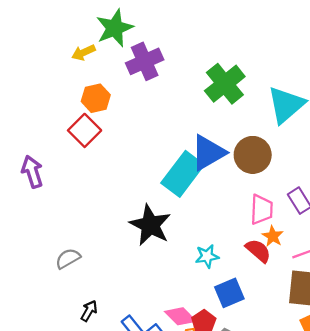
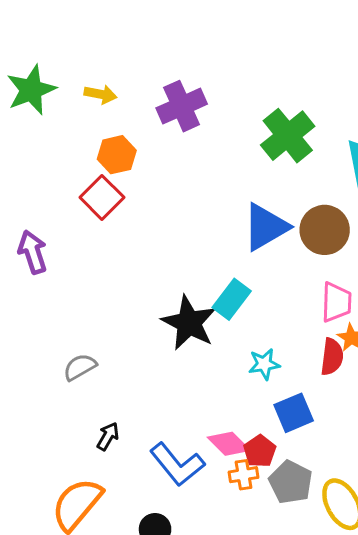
green star: (115, 28) -> (31, 90), moved
yellow arrow: (83, 53) -> (100, 94), turned -145
cyan rectangle: (183, 174) -> (232, 299), moved, size x0.7
red semicircle: (258, 251) -> (332, 357), turned 56

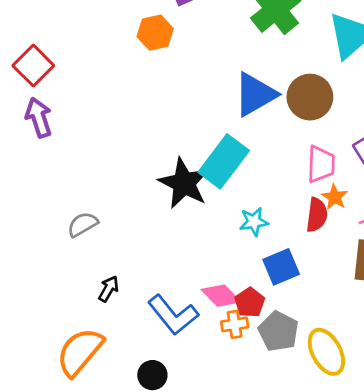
orange hexagon: (117, 155) -> (155, 33), moved
red square: (102, 197) -> (33, 66), moved
cyan rectangle: (232, 299) -> (224, 161), size x1.4

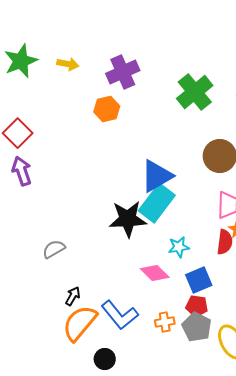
blue triangle: (255, 94) -> (157, 176), moved
black star: (184, 183) -> (128, 219), turned -30
pink diamond: (221, 296) -> (155, 273), moved
red pentagon: (250, 302) -> (197, 306), moved, turned -30
orange semicircle: (80, 352) -> (80, 323), moved

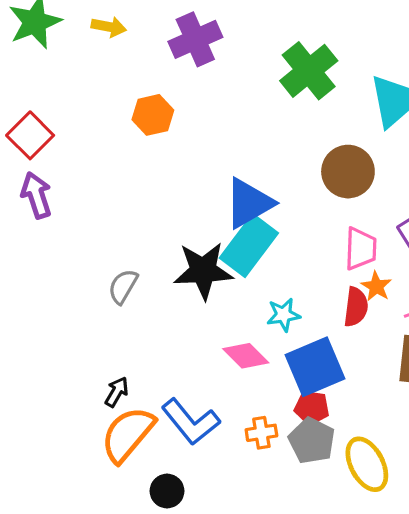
orange hexagon: (107, 109) -> (153, 115), moved
gray semicircle: (54, 249) -> (123, 286), moved, turned -30
blue square: (199, 280) -> (315, 367), size x1.4

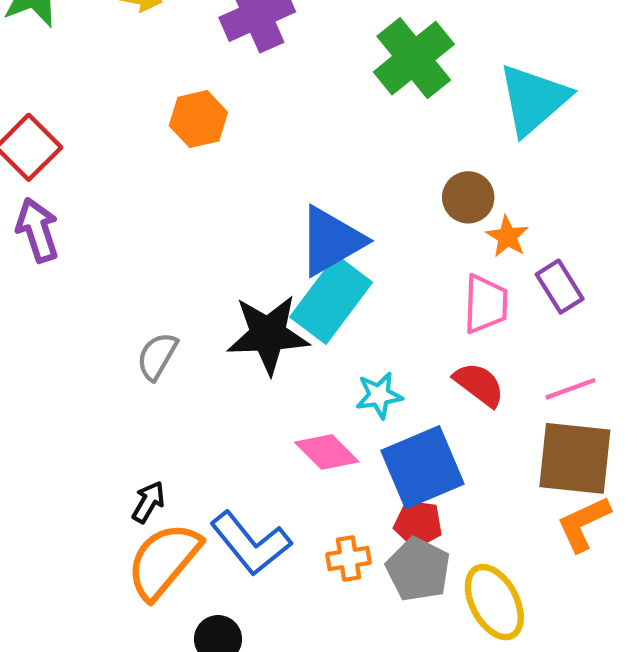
brown circle: (348, 172) -> (468, 197), size x0.7
orange star: (376, 286) -> (507, 237), moved
red semicircle: (356, 307) -> (479, 384), turned -60

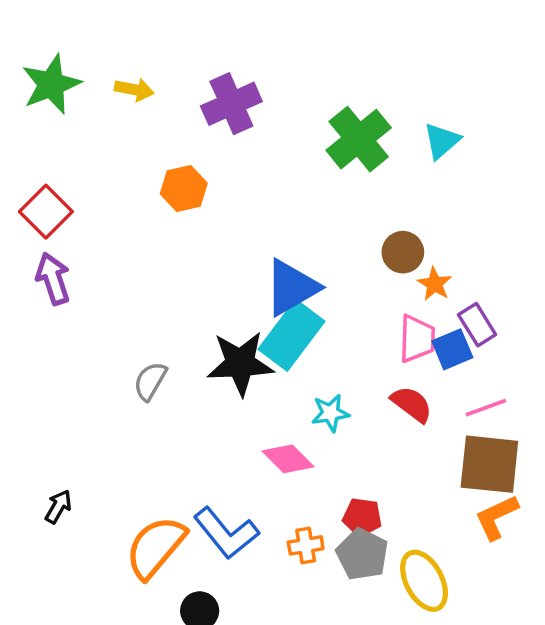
cyan triangle: (533, 99) -> (442, 141), moved, size x0.6
blue square: (423, 467) -> (452, 349), moved, size x0.6
black arrow: (148, 502) -> (58, 507), moved

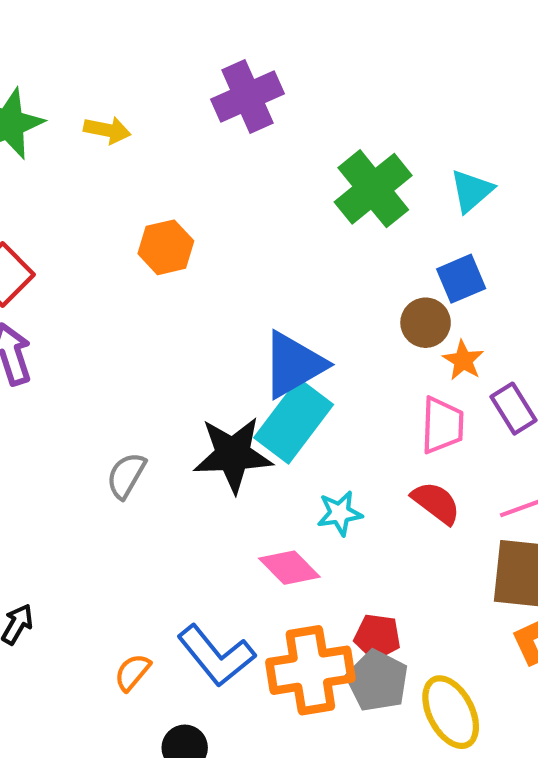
purple cross: (231, 104) -> (248, 97), moved
blue square: (452, 349) -> (461, 279), moved
orange cross: (306, 545) -> (310, 670), size x2.0
orange semicircle: (155, 547) -> (132, 672), size x0.5

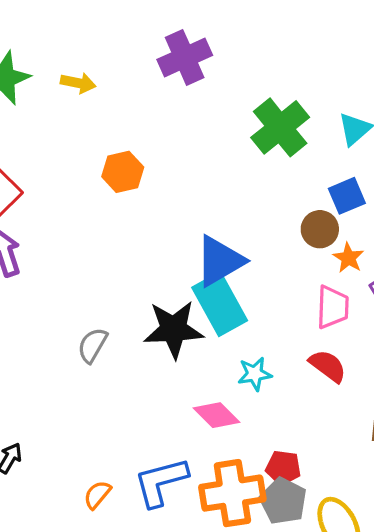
cyan rectangle: (294, 421) -> (220, 304), turned -66
blue L-shape: (216, 656) -> (161, 482), turned 114

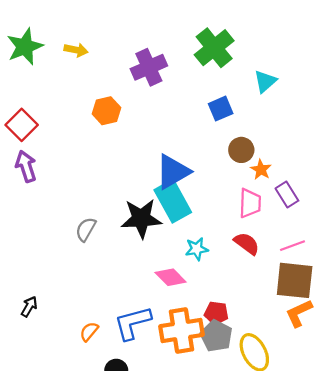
purple cross: (185, 57) -> (149, 67), moved
green cross: (280, 127) -> (214, 48), moved
blue square: (347, 196) -> (221, 109), moved

